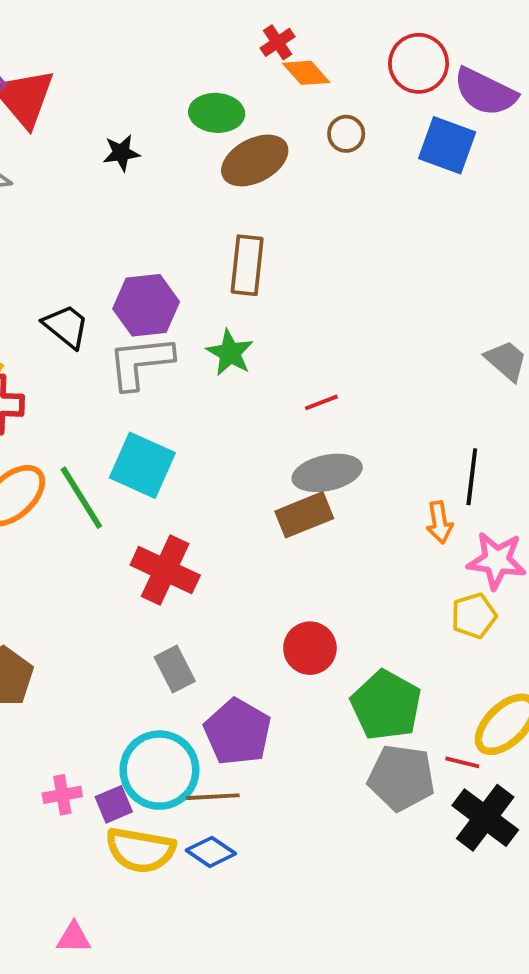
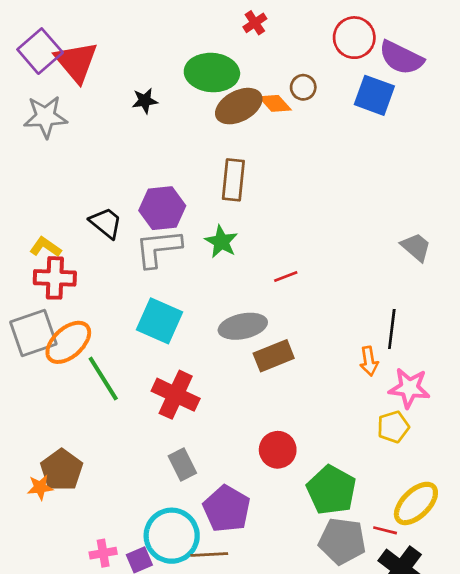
orange diamond: (306, 73) -> (275, 103), moved
green ellipse: (217, 113) -> (212, 73), size x1.4
gray ellipse: (327, 473) -> (243, 326), moved
green line: (81, 498) -> (103, 379), moved

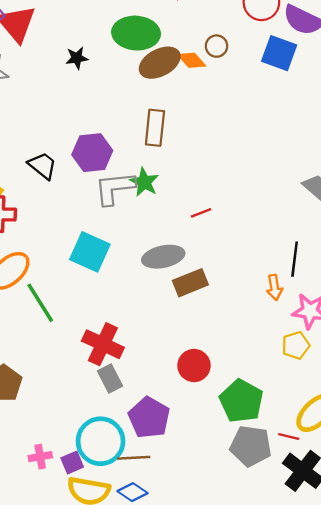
gray L-shape: (158, 248) -> (115, 188), moved
red cross: (176, 395) -> (103, 344), moved

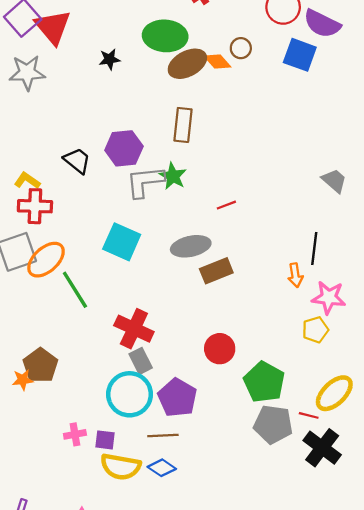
cyan circle: (101, 441) -> (130, 394), moved
purple square: (72, 463) -> (105, 440), turned 30

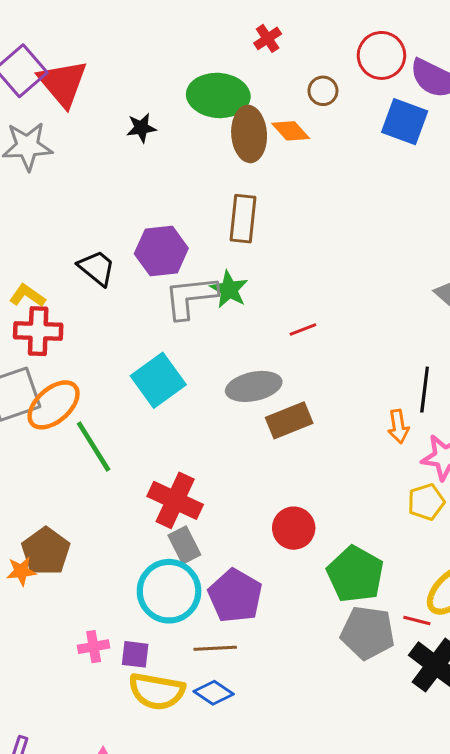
brown circle: (241, 48) -> (323, 91), moved
brown ellipse: (187, 64) -> (249, 134), turned -66
cyan square: (122, 242) -> (158, 380), turned 30

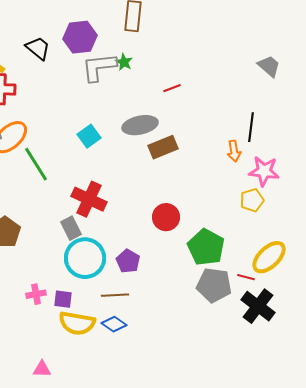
green star: (229, 289) -> (124, 62), size x0.7
cyan square: (158, 380) -> (89, 136), moved, size x0.7
gray rectangle: (184, 545) -> (71, 228), moved
purple pentagon: (235, 596) -> (128, 261), size x0.7

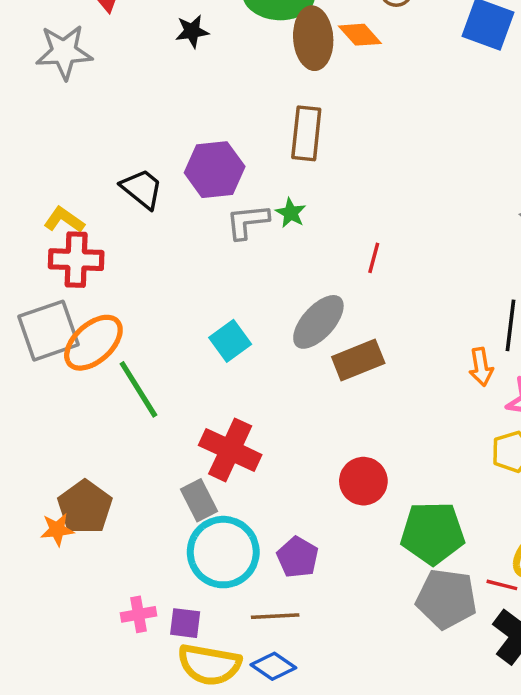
gray L-shape: (99, 67) -> (247, 222), size x0.7
red line: (172, 88) -> (374, 258), turned -54
gray ellipse: (140, 125) -> (318, 322), turned -36
green pentagon: (206, 247) -> (433, 533), turned -30

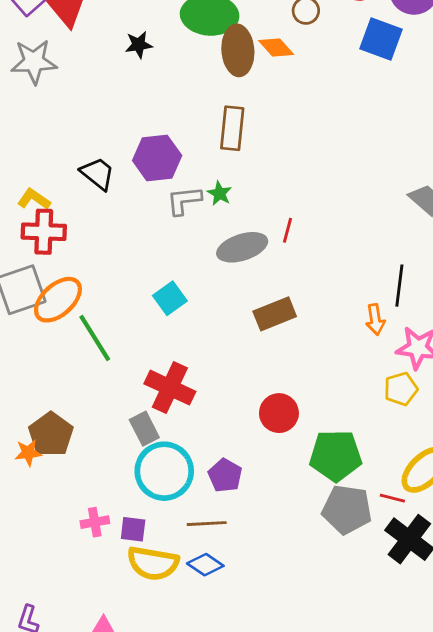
gray ellipse: (318, 322) -> (242, 247), moved, turned 30

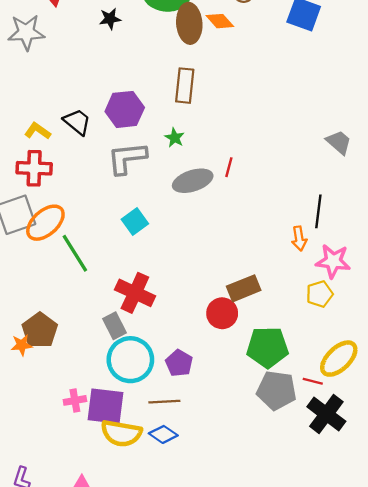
yellow L-shape: (34, 199) -> (38, 131), moved
gray L-shape: (184, 201) -> (127, 158), moved, size x1.4
brown rectangle: (275, 314) -> (244, 288), moved
purple square: (133, 529) -> (105, 406), size x1.8

